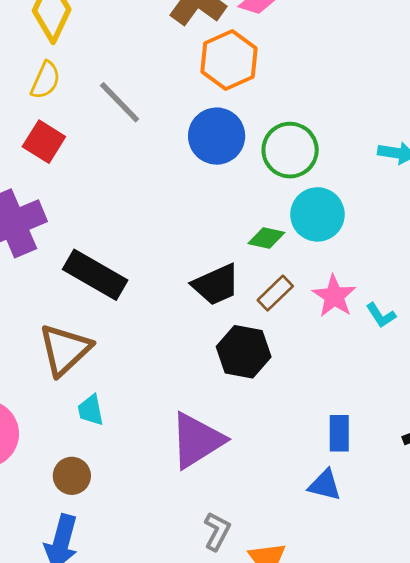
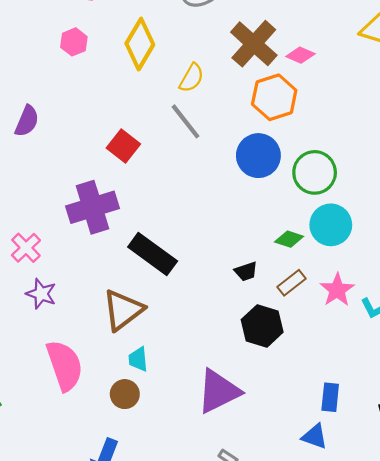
yellow semicircle: (45, 80) -> (191, 78), moved
black trapezoid: (216, 285) -> (246, 271), size x0.6
brown circle: (72, 476) -> (125, 394), moved

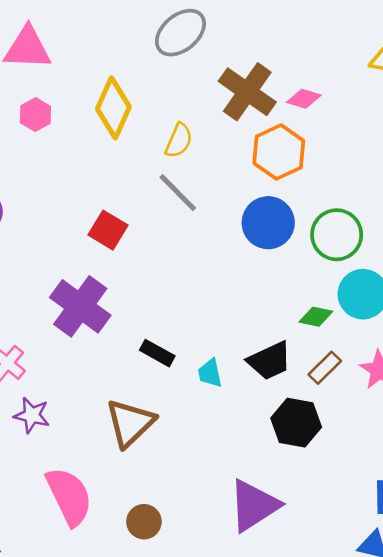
purple cross: (93, 207) -> (80, 306), turned -30
black rectangle: (153, 254) -> (157, 353), size x0.6
black trapezoid: (246, 271) -> (270, 361), size x1.6
cyan trapezoid: (138, 359) -> (210, 373), moved

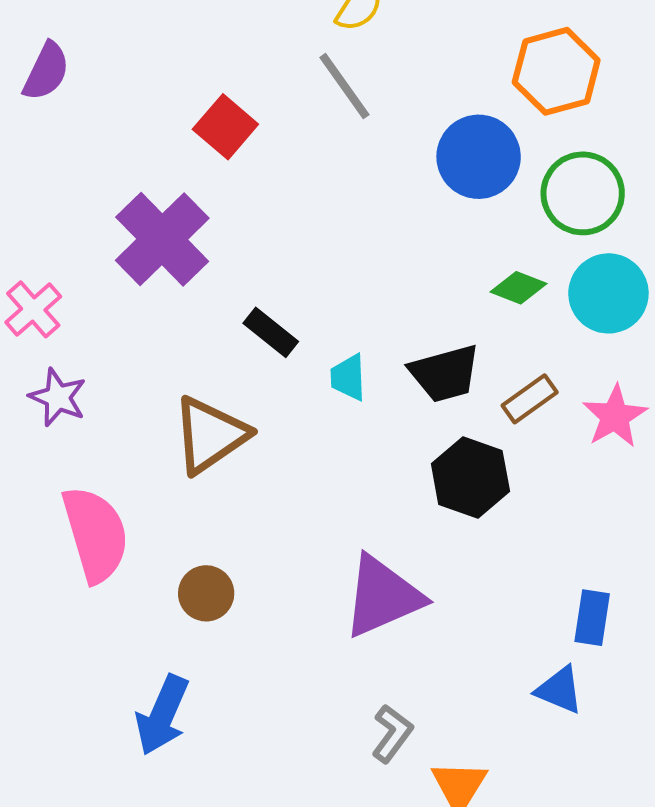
orange hexagon: (279, 152) -> (556, 71), moved
green diamond: (316, 317) -> (518, 288), moved

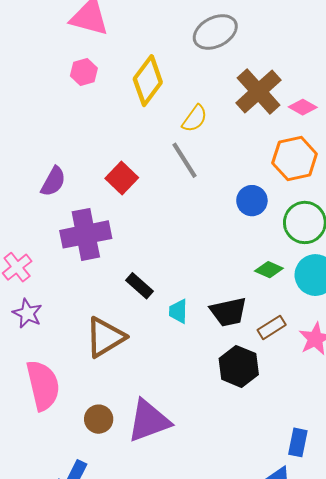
purple semicircle: (46, 71) -> (53, 181), moved
blue circle: (479, 157) -> (252, 201), size x0.7
purple cross: (162, 239) -> (86, 234), turned 30
purple triangle: (383, 596) -> (149, 421), moved

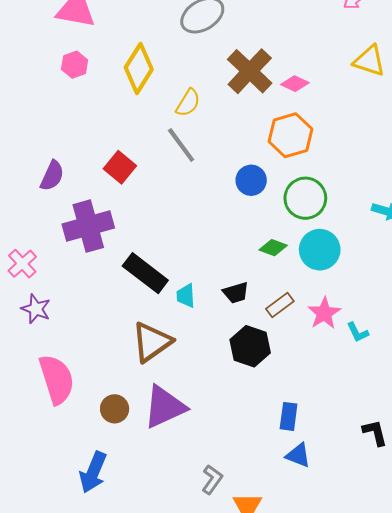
black rectangle: (139, 286) -> (145, 273), size x1.6
black trapezoid: (228, 312) -> (236, 293), size x0.7
brown triangle: (105, 337) -> (152, 342), moved
blue rectangle: (298, 442) -> (289, 416), moved

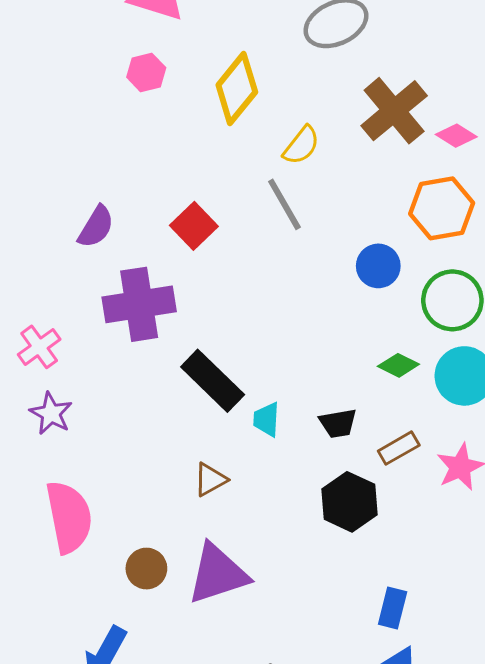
brown triangle: (152, 342) -> (210, 480), size x0.6

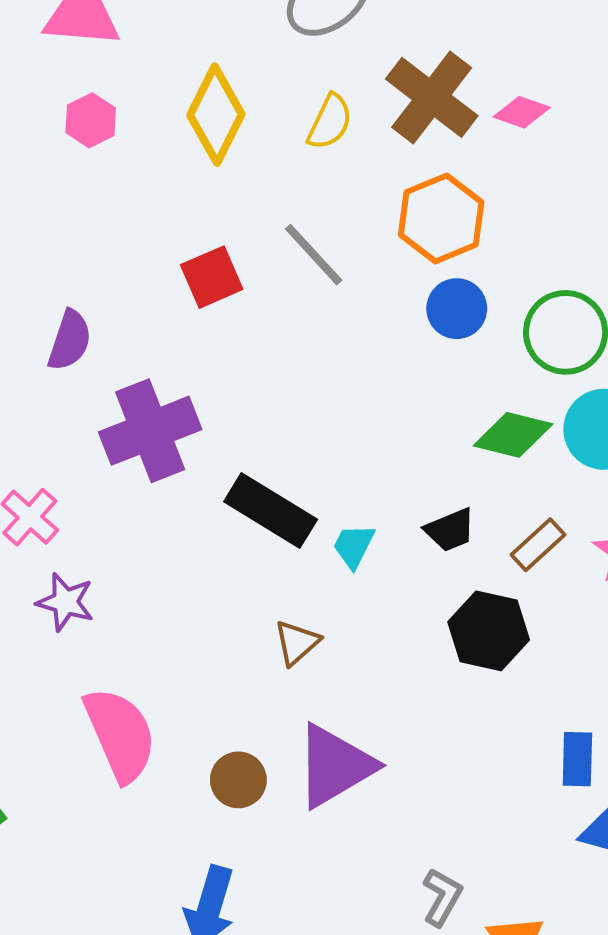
yellow semicircle: (301, 145) -> (330, 122), moved
orange hexagon: (442, 208) -> (441, 218), moved
red square: (194, 226) -> (212, 277), moved, turned 33
green diamond: (398, 365) -> (513, 435), size x1.4
cyan trapezoid: (266, 419) -> (354, 546), turned 36

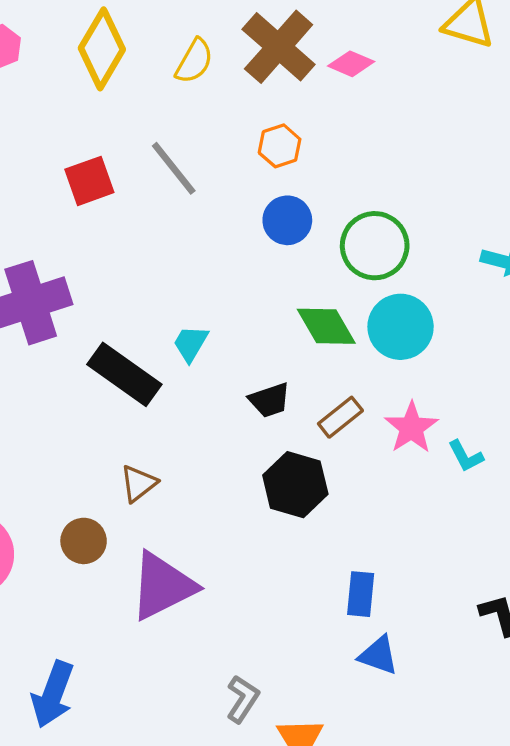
orange hexagon: (441, 218) -> (280, 146), size x0.6
green diamond: (513, 435) -> (326, 326), turned 42
cyan trapezoid: (354, 546) -> (191, 343), moved
brown circle: (238, 780) -> (84, 541), moved

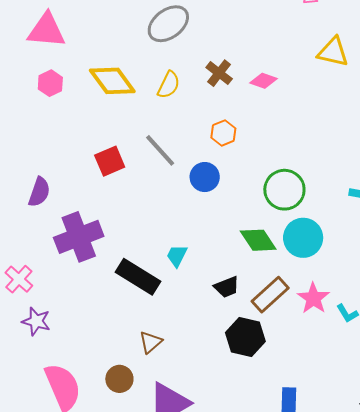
brown cross: (279, 47) -> (219, 73), size x0.6
yellow diamond: (102, 49) -> (112, 81), turned -63
blue circle: (287, 220) -> (205, 177), moved
brown rectangle: (340, 417) -> (270, 295), size x1.4

